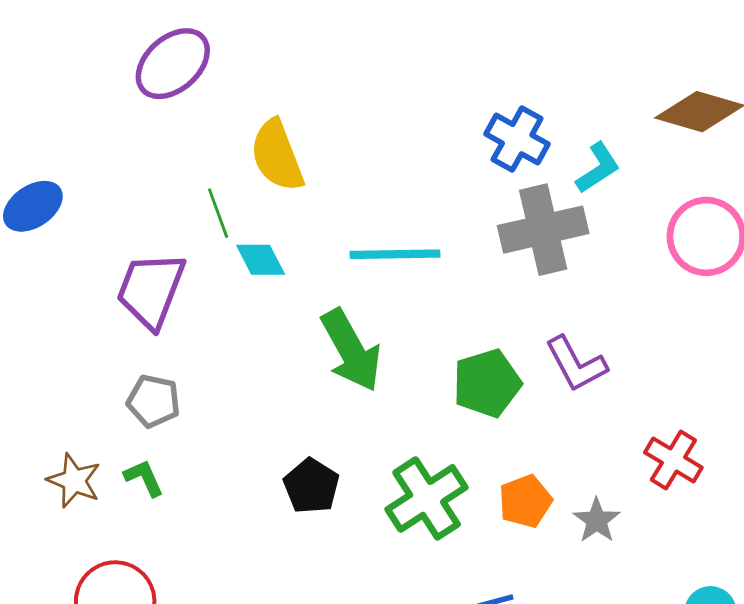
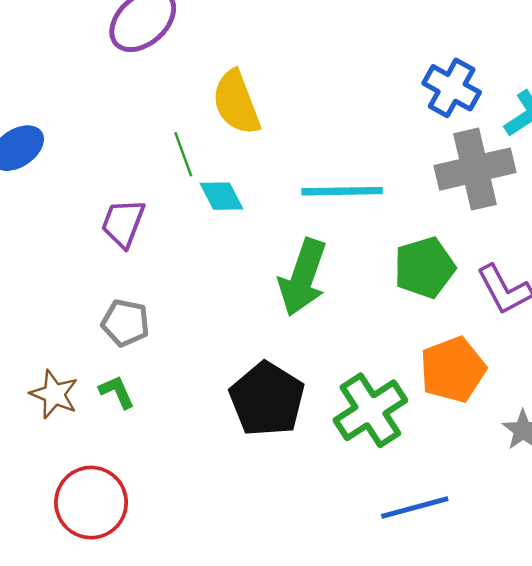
purple trapezoid: (151, 290) -> (123, 223), size x0.7
green arrow: (351, 350) -> (303, 277), turned 48
green pentagon: (487, 383) -> (425, 267), moved
black pentagon: (311, 486) -> (267, 399), size x1.5
orange pentagon: (525, 501) -> (453, 370), moved, size x1.4

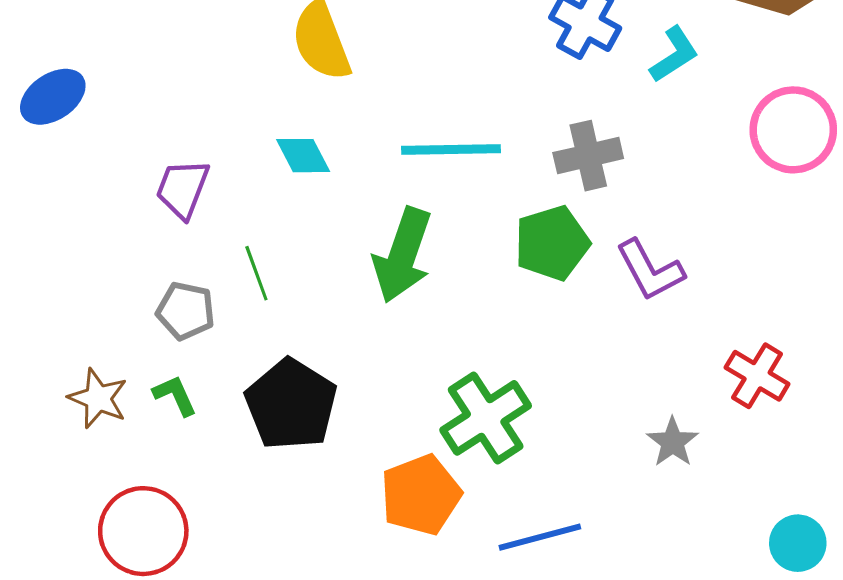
green line: (183, 154) -> (256, 273), moved
gray cross: (475, 169) -> (588, 156), moved, size x0.7
orange pentagon: (453, 370) -> (421, 495), moved
black pentagon: (267, 399) -> (291, 404), moved

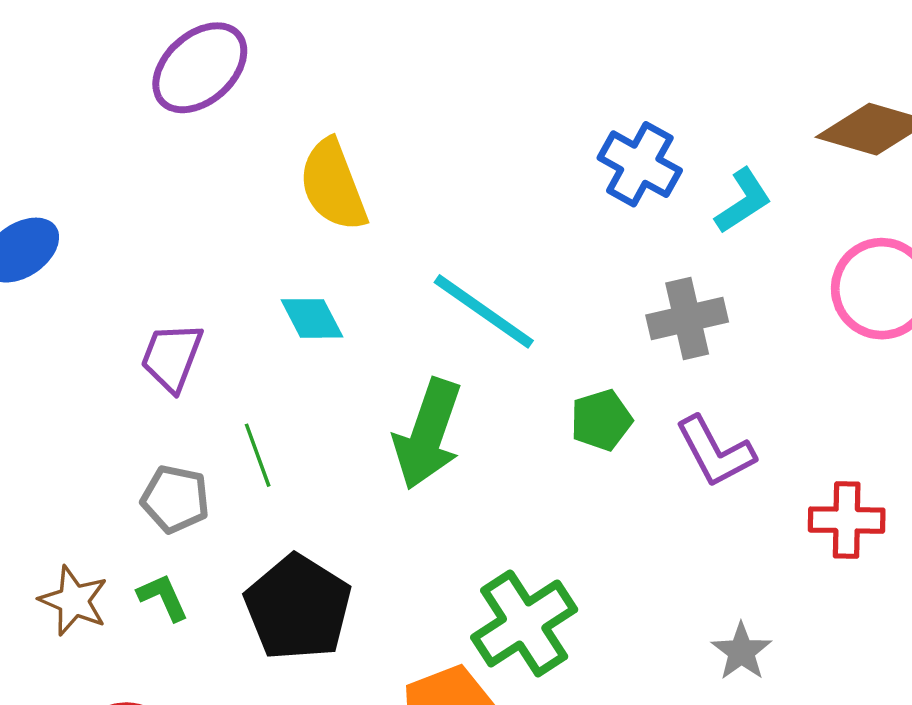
cyan line: (451, 150) -> (484, 311), turned 36
gray cross: (588, 156) -> (687, 318), moved
green pentagon: (552, 243) -> (601, 420), size x0.7
red cross: (757, 376) -> (847, 520), moved, turned -30

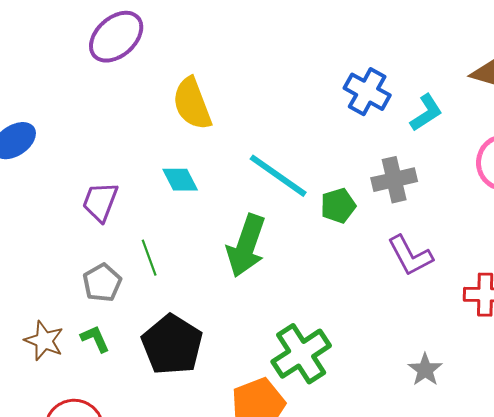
green pentagon: (601, 420) -> (338, 206), moved
gray pentagon: (175, 499) -> (102, 283), turned 30

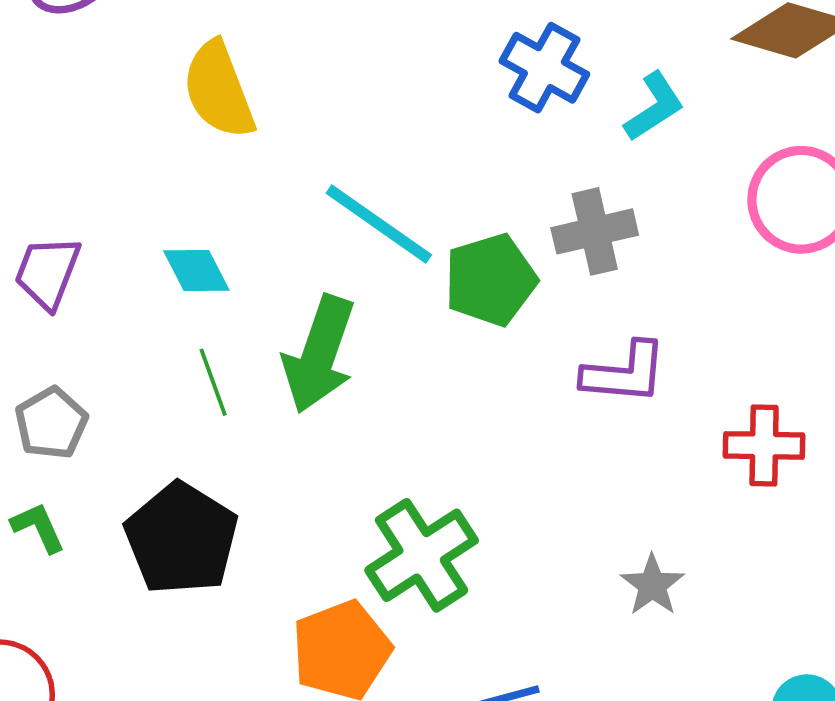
cyan diamond: (180, 180) -> (196, 271), moved
green pentagon: (338, 206) -> (490, 280), size x1.4
purple L-shape: (410, 256) -> (624, 373), turned -57
green line: (149, 258) -> (213, 382), moved

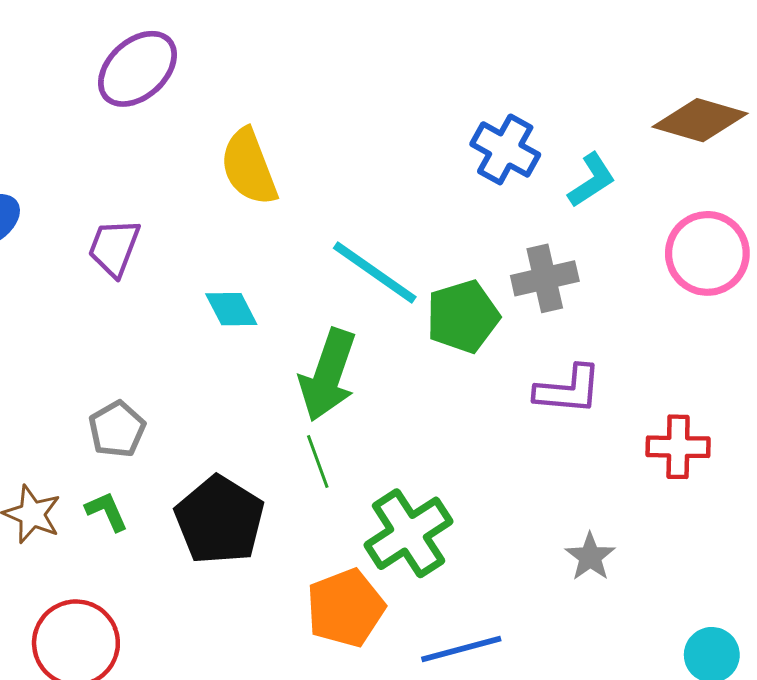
purple trapezoid: (47, 272) -> (114, 248), moved
green line: (213, 382) -> (318, 461), moved

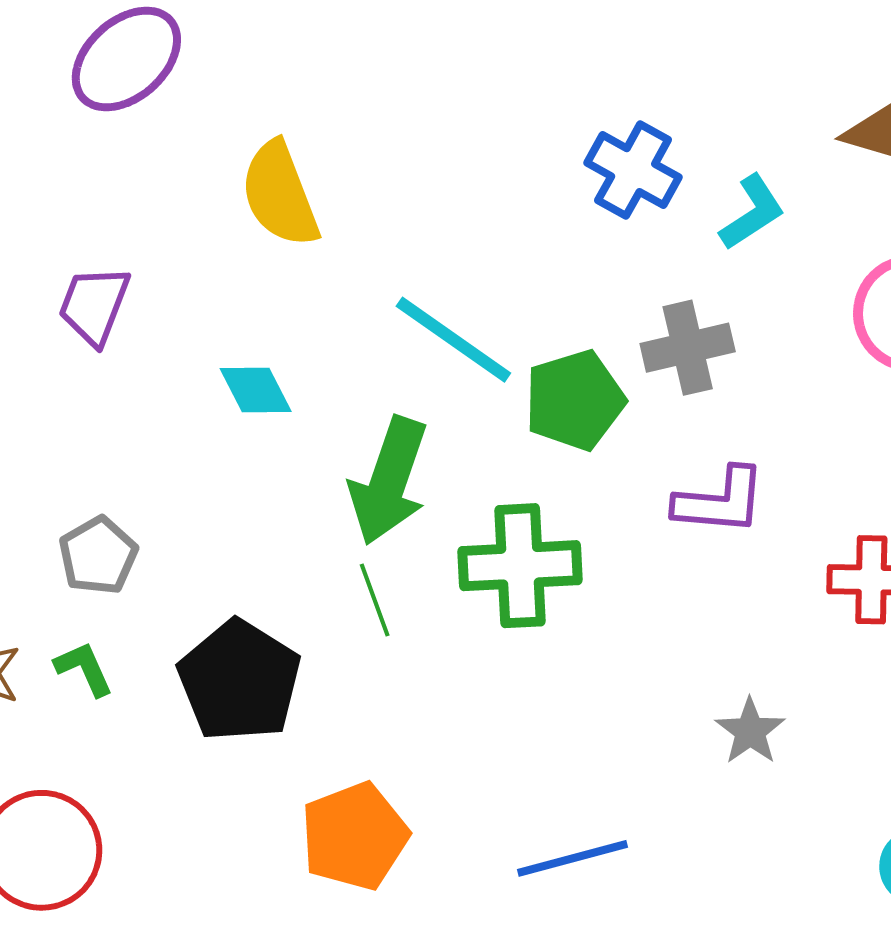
green cross: (409, 533) -> (520, 566), moved, turned 30
orange pentagon: (346, 608) -> (355, 836), moved

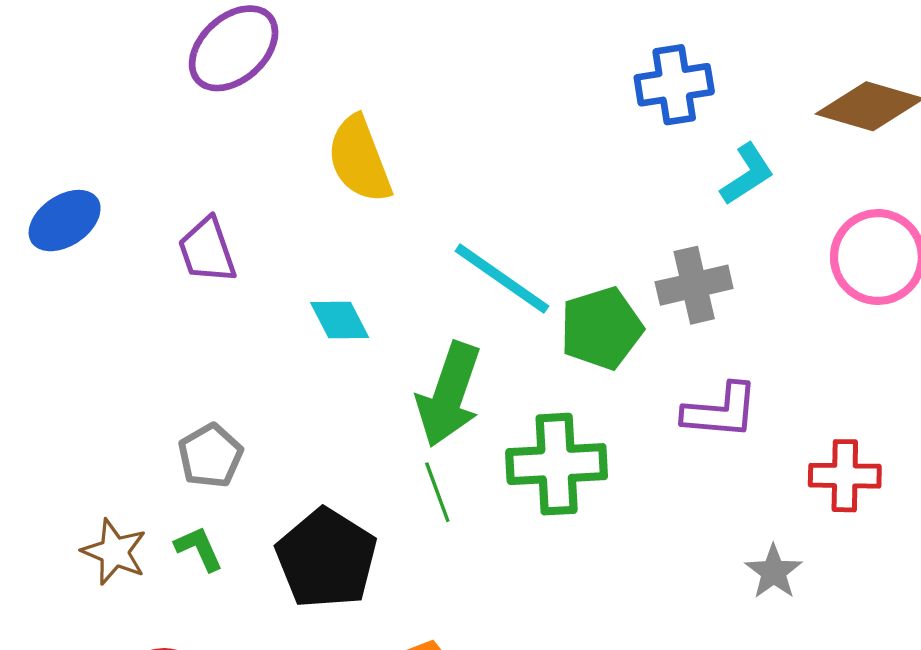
blue cross: (633, 170) -> (674, 85), moved, turned -38
purple trapezoid: (94, 305) -> (207, 250), turned -40
gray star: (750, 731) -> (774, 572), moved

